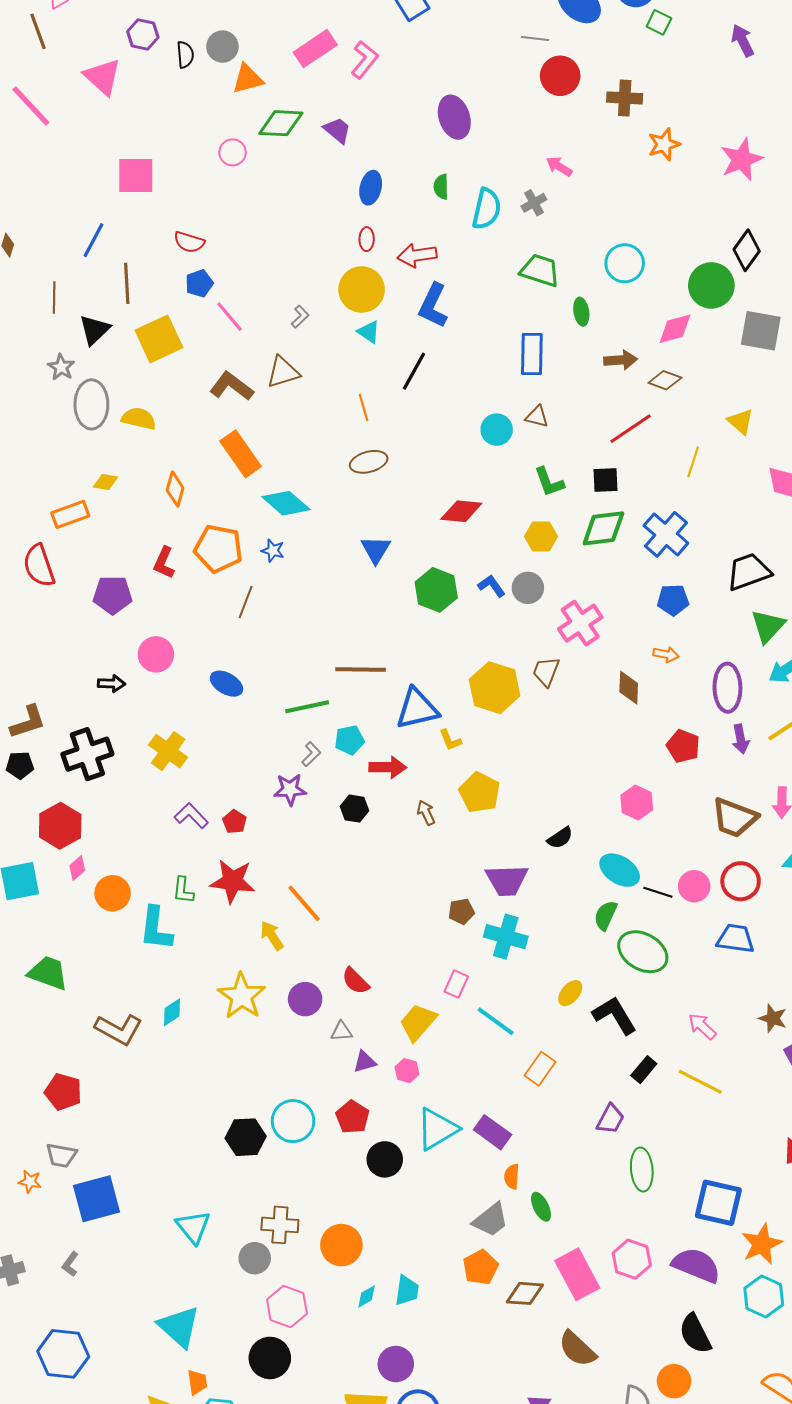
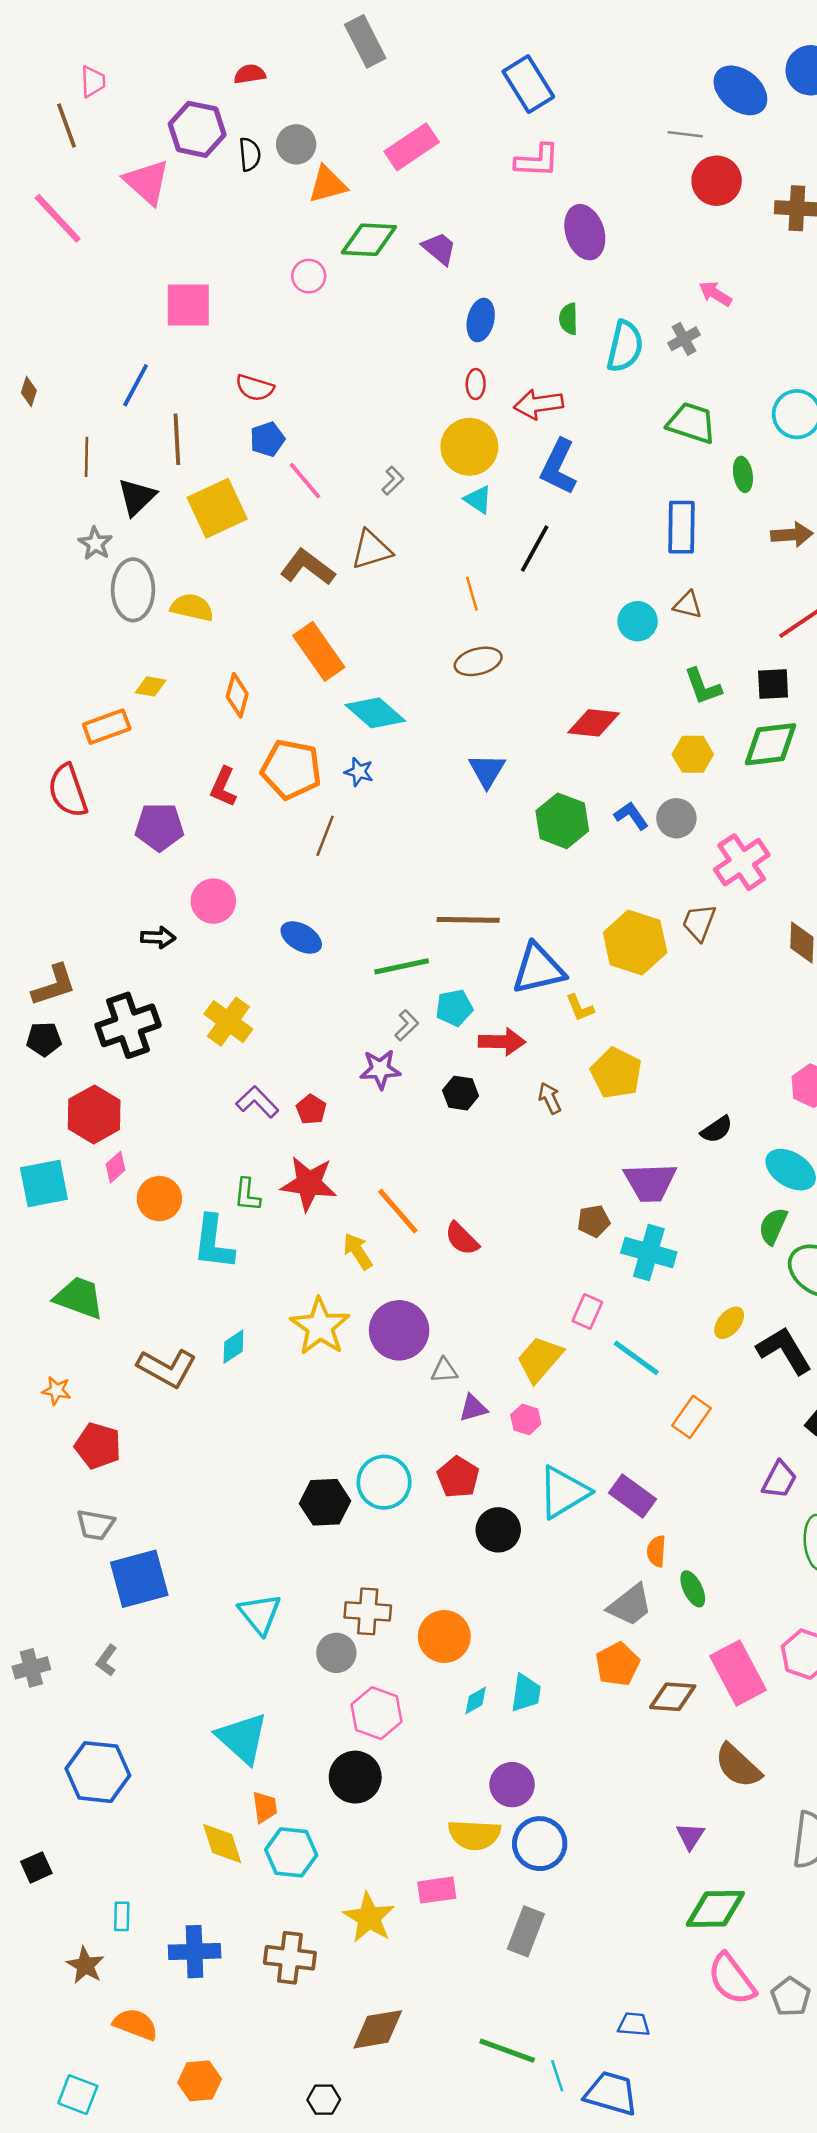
purple hexagon: (143, 34) -> (197, 129), size x1.4
pink L-shape: (365, 60) -> (537, 161), moved, turned 54
red semicircle: (356, 981) -> (462, 1239), moved
purple circle: (305, 999) -> (399, 1330), size x1.4
orange star: (30, 1182) -> (56, 1391), moved

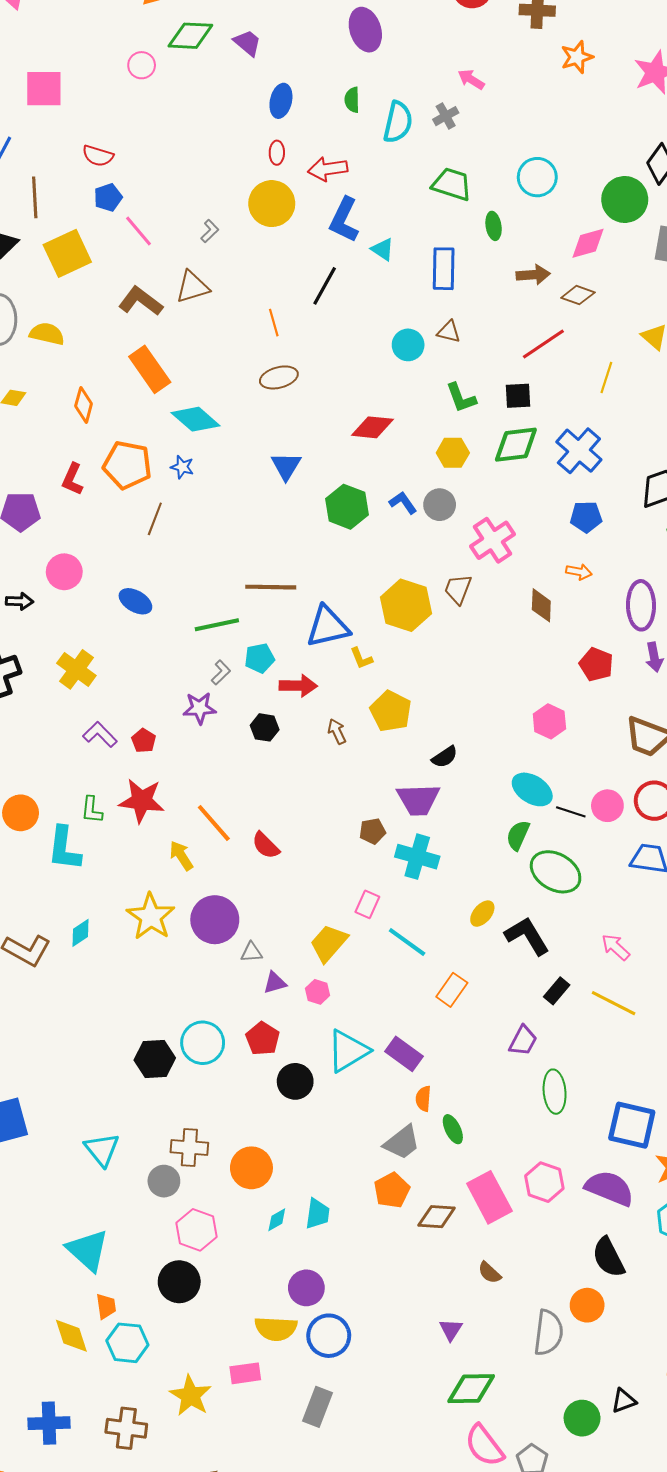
cyan triangle: (478, 499) -> (383, 249), moved
black semicircle: (717, 1130) -> (445, 757), moved
brown semicircle: (738, 1766) -> (489, 1273), size x0.6

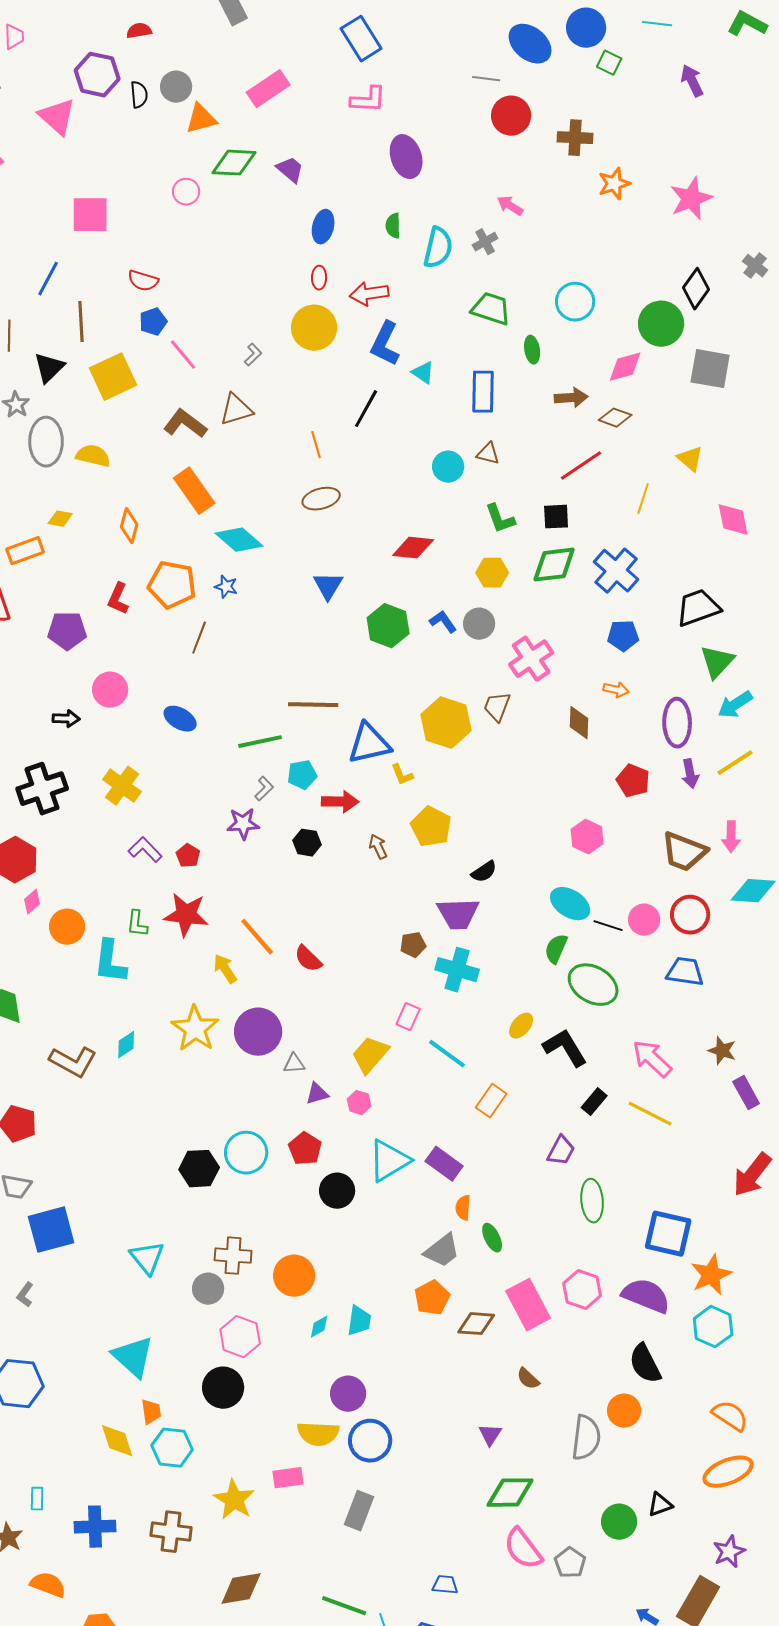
pink arrow: (616, 947) -> (652, 1059), size x1.4

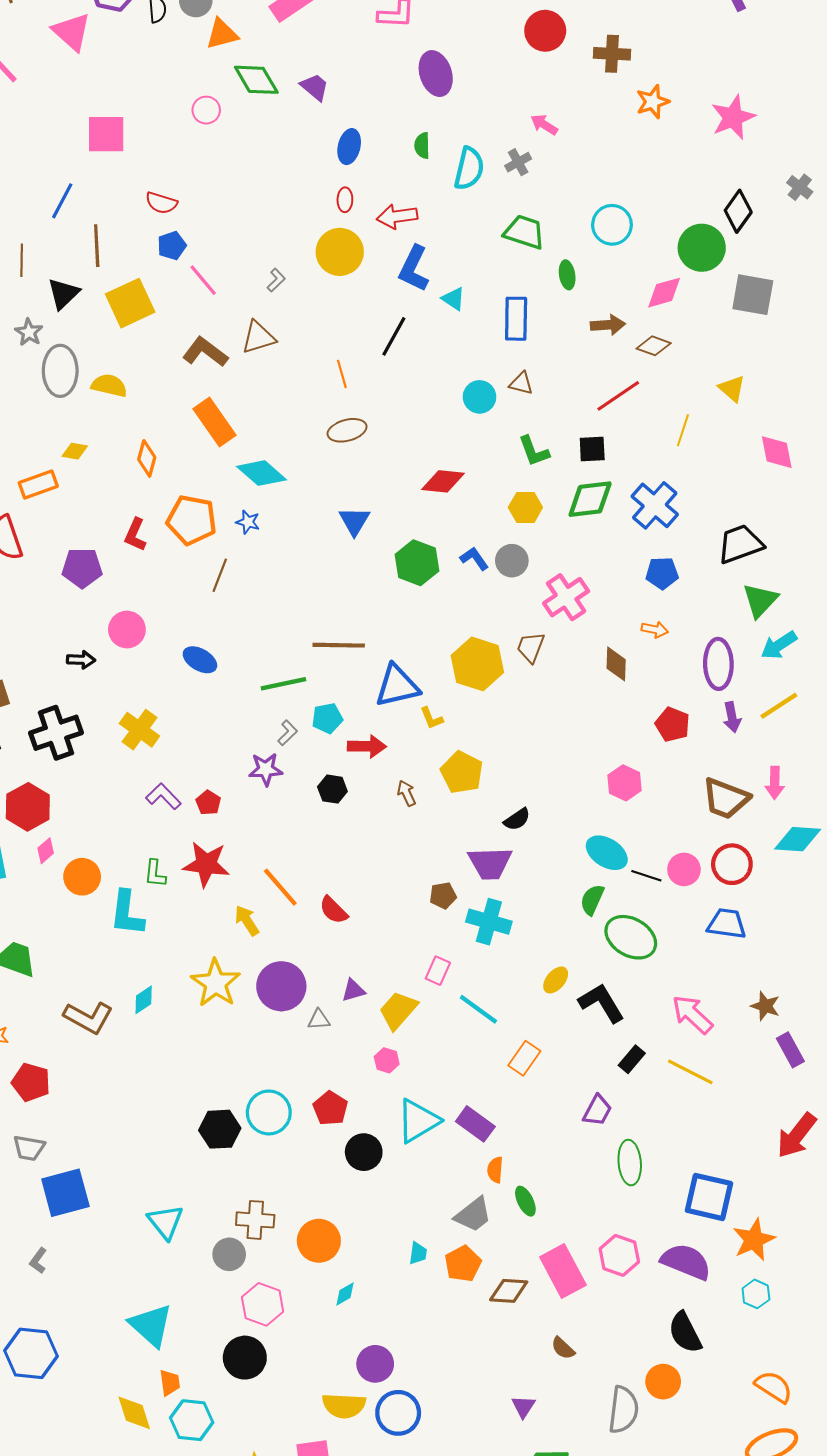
green diamond: (234, 163) -> (256, 80), turned 57
purple triangle: (317, 1094) -> (353, 990), moved
cyan trapezoid: (359, 1321) -> (418, 1253), moved, size x0.7
cyan hexagon: (713, 1327) -> (756, 1294), size x0.7

